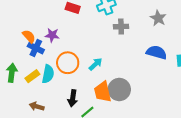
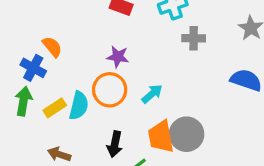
purple star: (52, 35) -> (118, 57), moved
blue cross: (36, 48) -> (33, 68), moved

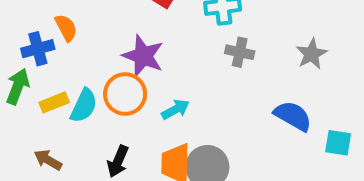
purple star: (118, 57) -> (143, 56), size x1.5
blue cross: (33, 68) -> (38, 49), turned 35

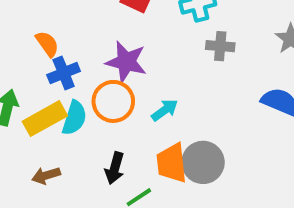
blue cross: (38, 49) -> (64, 73), moved
yellow rectangle: (54, 102) -> (45, 119), size x1.5
brown arrow: (48, 160) -> (46, 176), turned -40

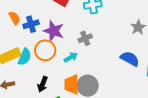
gray cross: (220, 46) -> (85, 38), moved, turned -32
blue cross: (64, 73) -> (31, 24), moved

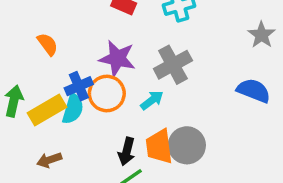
blue cross: (31, 24) -> (79, 86), moved
gray cross: (85, 38) -> (173, 65), size x1.5
black arrow: (43, 84) -> (127, 151), moved

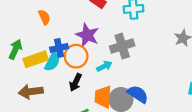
blue semicircle: (254, 91) -> (138, 94), moved
black arrow: (127, 151) -> (76, 82), moved
brown arrow: (49, 160) -> (31, 92), size x1.5

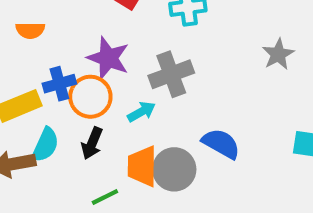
orange semicircle: (44, 17) -> (30, 30), turned 119
cyan semicircle: (52, 62) -> (45, 145), moved
blue semicircle: (138, 94) -> (221, 144), moved

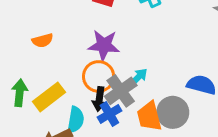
gray cross: (171, 74) -> (121, 91), moved
blue cross: (59, 84) -> (109, 114), moved
black arrow: (92, 143) -> (99, 99), moved

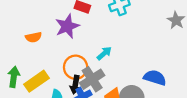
purple star: (104, 45) -> (67, 26), moved, turned -30
cyan arrow: (138, 77) -> (104, 53), moved

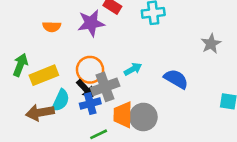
cyan arrow: (104, 53) -> (133, 69), moved
blue semicircle: (155, 78) -> (176, 79), moved
black arrow: (75, 85) -> (85, 89), turned -66

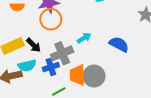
orange circle: (90, 70) -> (51, 19), moved
black arrow: (85, 89) -> (34, 45), moved
cyan semicircle: (61, 100) -> (27, 66), turned 54

